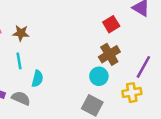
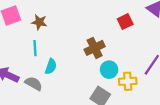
brown cross: (109, 54) -> (95, 48), moved
yellow cross: (132, 93) -> (128, 81), moved

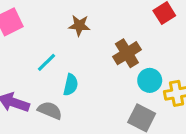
brown star: (39, 22) -> (79, 25), moved
cyan line: (35, 48) -> (47, 62), turned 56

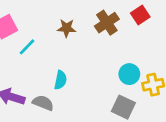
brown cross: (127, 53) -> (107, 23), moved
cyan line: (47, 62) -> (27, 47), moved

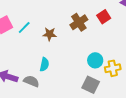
brown star: (67, 28) -> (50, 34), moved
cyan line: (27, 47) -> (24, 28), moved

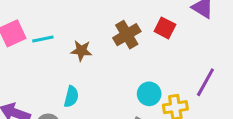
red square: (104, 17) -> (165, 28), turned -32
cyan line: (24, 28) -> (43, 39), turned 32

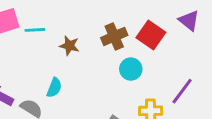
red square: (165, 28) -> (151, 35), size x1.4
cyan circle: (149, 94) -> (131, 69), moved

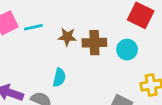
brown cross: (114, 36) -> (94, 43), moved, turned 30

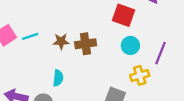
cyan circle: (127, 50) -> (130, 45), moved

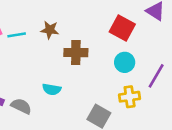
brown star: (61, 41) -> (50, 30), moved
cyan semicircle: (58, 78) -> (52, 89), moved, turned 84

